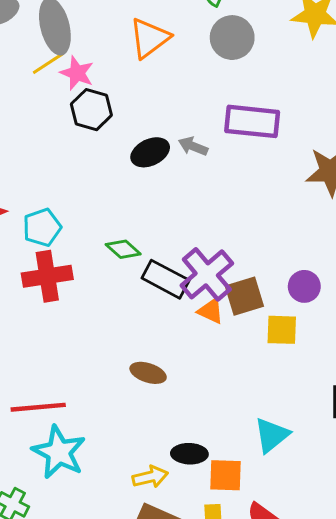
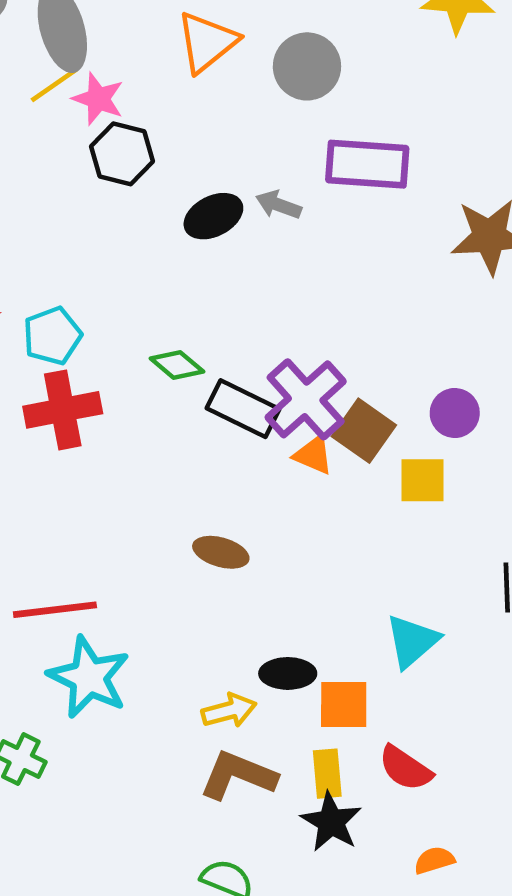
gray circle: (232, 38) -> (307, 66), moved
brown square: (244, 296) -> (364, 431), turned -36

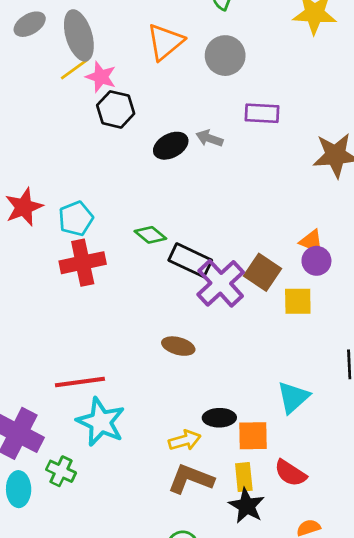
purple rectangle: (367, 164) -> (262, 113), size x0.7
purple cross: (306, 399) -> (221, 283), moved
orange triangle: (313, 455) -> (311, 241), moved

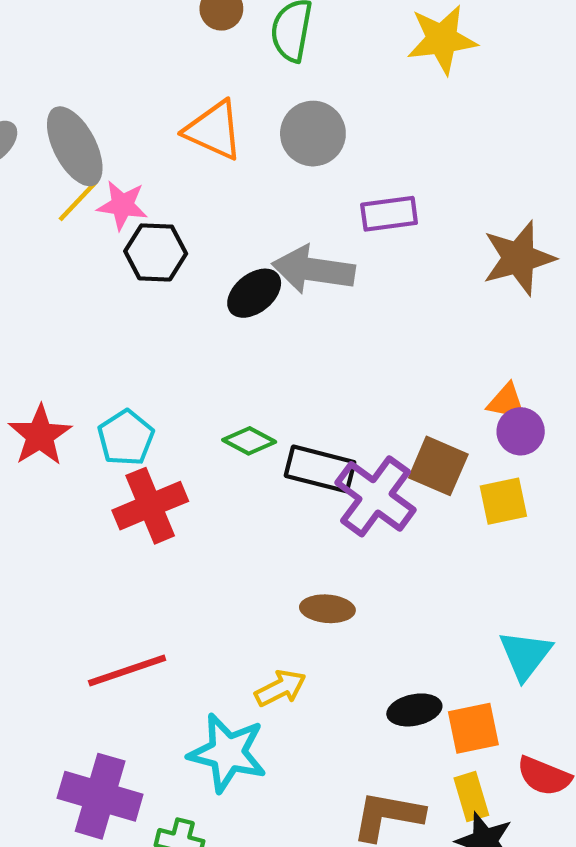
orange triangle: (165, 42) -> (214, 130), turned -45
gray arrow: (209, 138) -> (313, 270), size x1.8
red line: (80, 382) -> (127, 671), moved
yellow arrow: (185, 440) -> (280, 688), moved

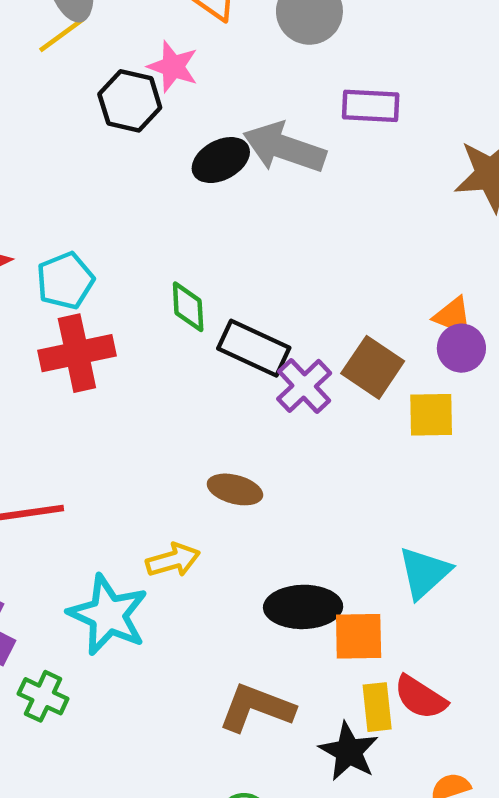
pink star: (122, 205) -> (173, 67), moved
green diamond: (249, 441) -> (188, 307), turned 48
purple cross: (375, 496) -> (304, 386), size x0.7
black ellipse: (414, 710) -> (303, 607), size x1.4
yellow rectangle: (471, 797) -> (377, 707), moved

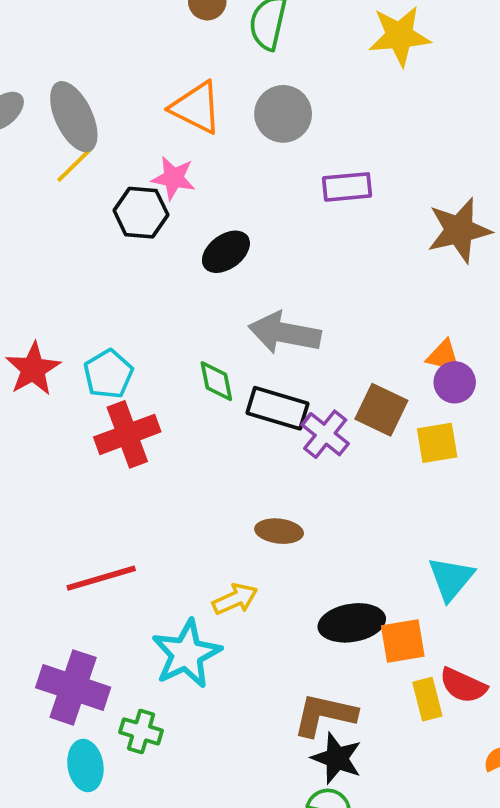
gray arrow: (284, 148) -> (285, 333), moved
cyan star: (108, 615) -> (186, 654), turned 30
black star: (349, 752) -> (337, 758), moved

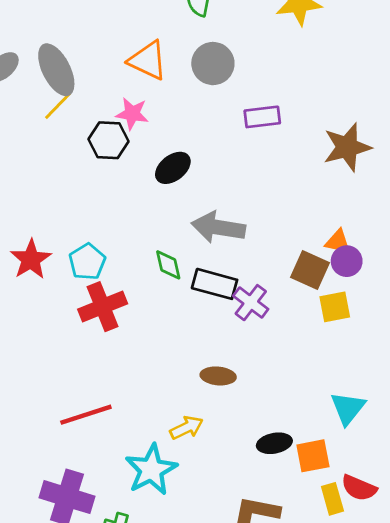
brown square: (381, 410) -> (310, 270), moved
black ellipse: (352, 623) -> (274, 443), size x0.7

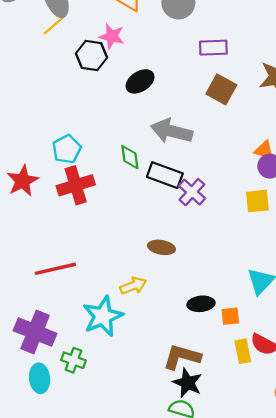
red star: (31, 259) -> (23, 181), moved
brown square: (310, 270) -> (221, 89), moved
orange square: (313, 456) -> (230, 316), size x0.7

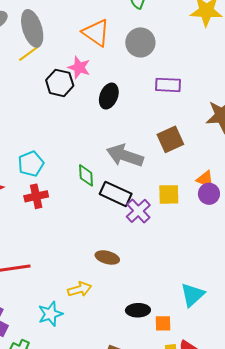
black ellipse: (140, 81) -> (109, 96), moved, turned -40
brown square: (221, 89) -> (170, 139), moved, turned 32
red cross: (76, 185) -> (36, 196), size x0.7
yellow square: (257, 201) -> (169, 194), moved
cyan star: (103, 316) -> (50, 314), size x0.7

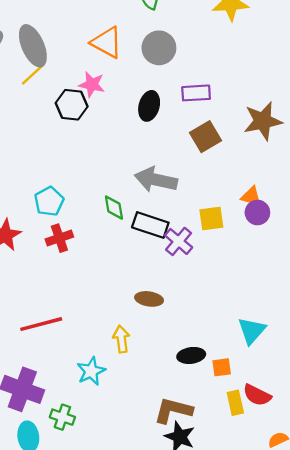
black ellipse: (109, 96) -> (149, 106), moved
brown square: (170, 139) -> (205, 137), moved
yellow arrow: (80, 289) -> (121, 339), turned -75

